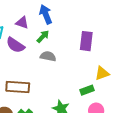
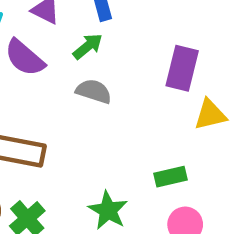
yellow triangle: (102, 73) -> (210, 115), moved

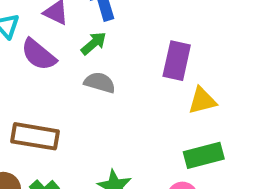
green rectangle: (170, 177) -> (204, 155), moved, size x1.4

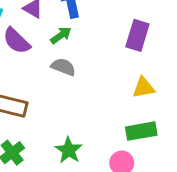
purple rectangle: (177, 61) -> (137, 35), moved

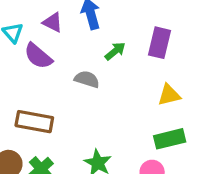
green arrow: (61, 35) -> (115, 51), moved

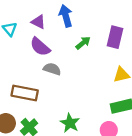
purple semicircle: (38, 56) -> (40, 47), moved
gray semicircle: (87, 79) -> (52, 69), moved

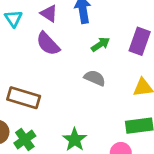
gray semicircle: (52, 69) -> (95, 78), moved

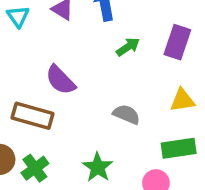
purple semicircle: (48, 44) -> (60, 80), moved
gray semicircle: (95, 78) -> (126, 114), moved

